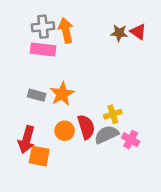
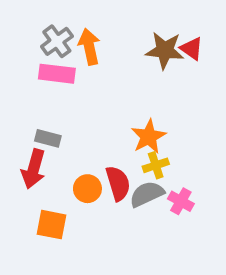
gray cross: (43, 27) -> (57, 41), turned -30
brown star: (119, 33) -> (165, 50), size x1.5
orange star: (62, 94) -> (149, 137), moved
red arrow: (27, 140) -> (34, 169), moved

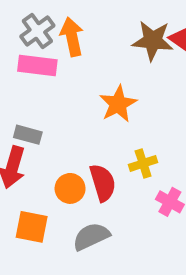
orange star: (149, 137) -> (118, 104), moved
gray semicircle: (147, 194) -> (91, 236), moved

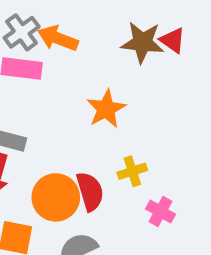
orange arrow: (72, 37) -> (58, 38), turned -57
orange circle: (70, 188) -> (56, 197), size x1.5

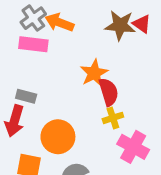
red semicircle: (90, 191) -> (109, 92), moved
pink cross: (160, 212) -> (133, 147), size x1.5

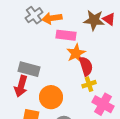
orange arrow: (59, 22) -> (52, 18), turned -30
pink rectangle: (33, 44) -> (66, 35), moved
gray rectangle: (26, 96) -> (29, 69), size x1.5

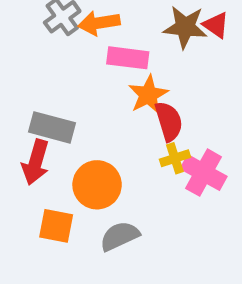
pink cross: (103, 104) -> (204, 173), moved

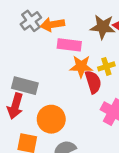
orange star: (148, 95) -> (81, 66), turned 30
yellow cross: (175, 158) -> (106, 66), moved

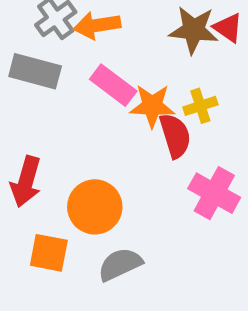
pink rectangle: (69, 45) -> (113, 85), moved, turned 30
gray rectangle: (25, 86) -> (35, 71), moved

